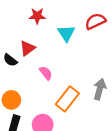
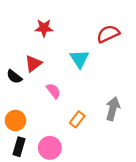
cyan triangle: (66, 33) -> (80, 59), moved
orange rectangle: (67, 99) -> (77, 119), size x0.6

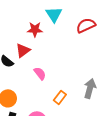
red star: (44, 28) -> (35, 29), moved
cyan triangle: (80, 59) -> (54, 14), moved

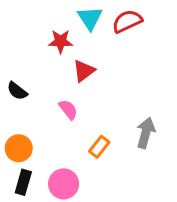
red semicircle: (86, 25) -> (127, 21), moved
red triangle: (23, 50) -> (84, 71), moved

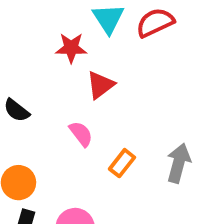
orange rectangle: (99, 147) -> (122, 163), moved

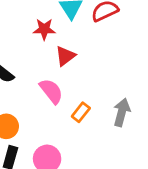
pink semicircle: (81, 134) -> (51, 91), size x1.4

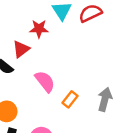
red triangle: (65, 56) -> (21, 49), moved

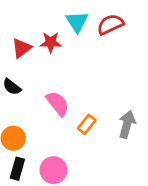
red triangle: (21, 49) -> (22, 48), moved

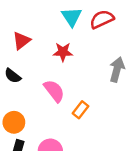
red star: (51, 42) -> (63, 52), moved
gray arrow: (127, 124) -> (117, 70), moved

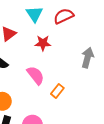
cyan triangle: (72, 17) -> (35, 14), moved
red semicircle: (102, 19) -> (64, 16), moved

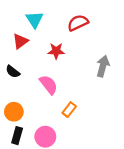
cyan triangle: (35, 14) -> (34, 20), moved
orange rectangle: (57, 91) -> (69, 110), moved

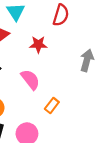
red semicircle: (78, 23) -> (61, 15), turned 132

